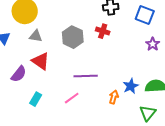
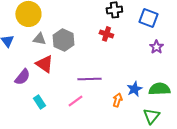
gray hexagon: (73, 37) -> (63, 40), moved
cyan rectangle: (36, 99) -> (39, 102), turned -64

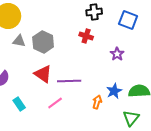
purple star: (156, 47) -> (117, 54), moved
red triangle: (44, 64) -> (43, 74), moved

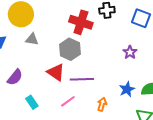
red cross: (86, 36) -> (81, 22), moved, size x1.6
gray hexagon: (43, 42) -> (70, 49), moved
orange arrow: (97, 102) -> (102, 104), moved

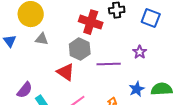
purple semicircle: (15, 77) -> (25, 90), moved
purple line: (82, 79) -> (109, 64), moved

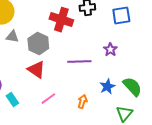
blue square: (151, 18) -> (121, 16), turned -30
gray hexagon: (80, 49) -> (38, 44), moved
green semicircle: (162, 89) -> (132, 87), turned 50

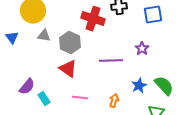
pink line: (48, 99) -> (80, 98), turned 42

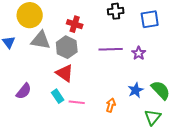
red cross: (93, 19) -> (75, 24), moved, size x0.7
gray triangle: (44, 36) -> (41, 40), size x1.5
purple line: (111, 61) -> (111, 49), moved
cyan rectangle: (44, 99) -> (58, 96), moved

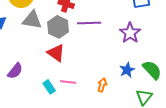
purple line: (111, 49) -> (89, 23), moved
purple star: (139, 53) -> (130, 33), size x1.5
cyan rectangle: (58, 96) -> (49, 87), moved

